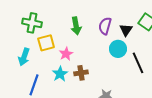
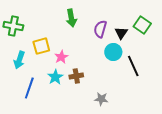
green cross: (32, 23) -> (13, 26), moved
green arrow: (76, 26) -> (71, 18), moved

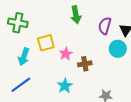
brown cross: (76, 76) -> (85, 64), moved
cyan star: (55, 77) -> (65, 86), moved
blue line: (29, 88) -> (21, 85), moved, turned 35

